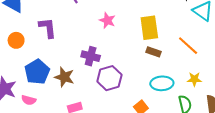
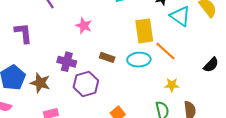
yellow rectangle: (149, 28) -> (144, 31), moved
brown rectangle: (153, 52) -> (107, 57), moved
cyan ellipse: (162, 83) -> (139, 60), moved

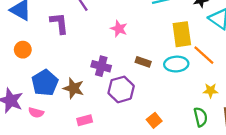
purple L-shape: (23, 33) -> (59, 23), moved

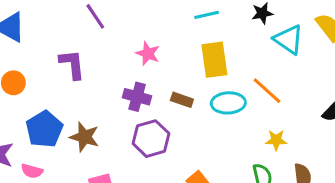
purple L-shape: (59, 23) -> (72, 64), moved
yellow rectangle: (182, 34) -> (214, 60), moved
purple cross: (101, 66) -> (137, 97), moved

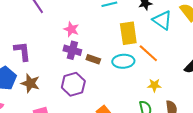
yellow rectangle: (214, 60) -> (128, 33), moved
purple L-shape: (72, 64) -> (22, 51), moved
purple cross: (137, 97) -> (72, 50), moved

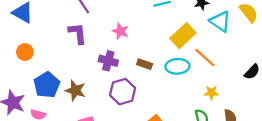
yellow rectangle: (128, 33) -> (183, 36), turned 55
purple cross: (72, 50) -> (108, 61), moved
purple L-shape: (22, 51) -> (78, 33), moved

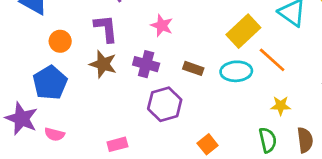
orange circle: (25, 52) -> (60, 41), moved
blue pentagon: (47, 85) -> (50, 83), moved
brown star: (75, 90) -> (103, 64), moved

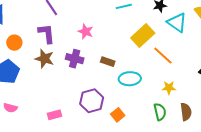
cyan ellipse: (236, 71) -> (130, 79), moved
purple hexagon: (165, 104) -> (92, 101), moved

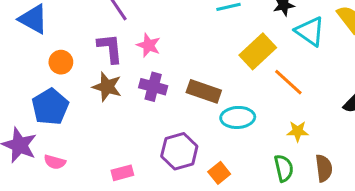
pink star: (86, 32) -> (149, 45), moved
brown rectangle: (108, 62) -> (204, 91), size x1.5

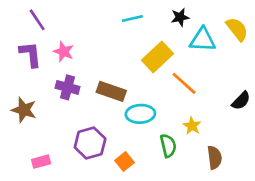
cyan triangle: (310, 31) -> (203, 40), turned -32
brown star: (107, 87) -> (24, 110), moved
yellow star: (298, 131) -> (192, 126), turned 30
green semicircle: (284, 168) -> (168, 146), moved

